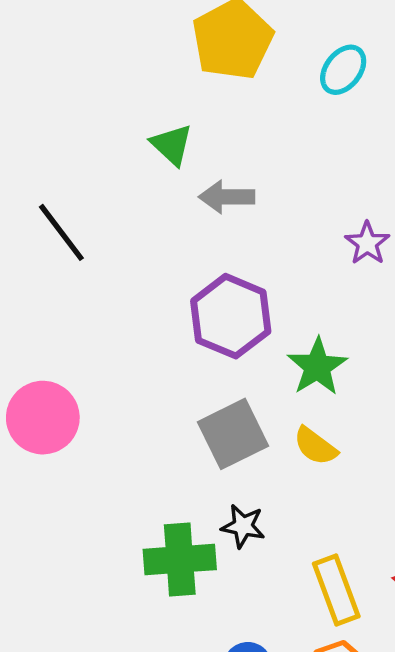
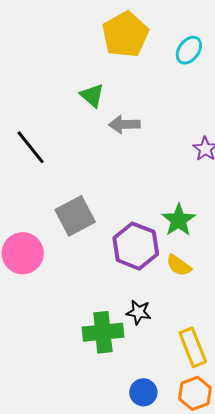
purple hexagon: (231, 316) -> (136, 246), moved
gray square: (233, 434) -> (75, 216), moved

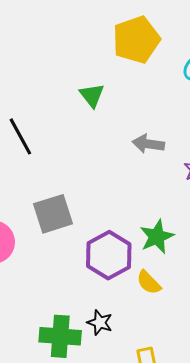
gray arrow: (124, 124) -> (148, 144), moved

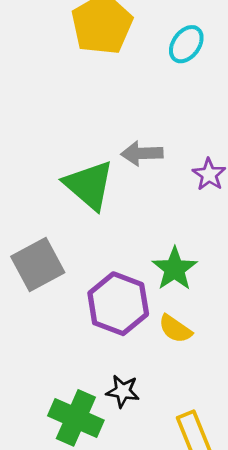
green triangle: (92, 95) -> (89, 185), moved, size x1.6
green cross: (60, 336) -> (76, 418), turned 30

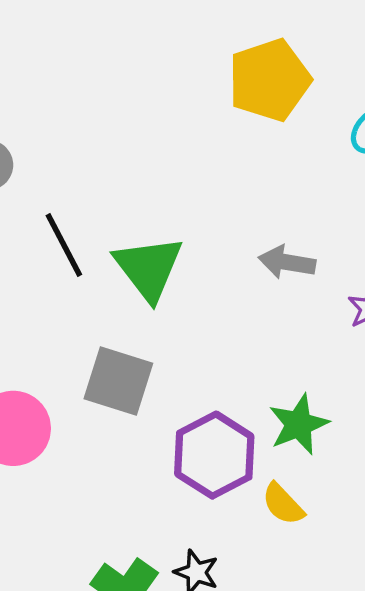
green triangle: (89, 185) -> (149, 268), moved
gray square: (38, 265) -> (118, 381), turned 34

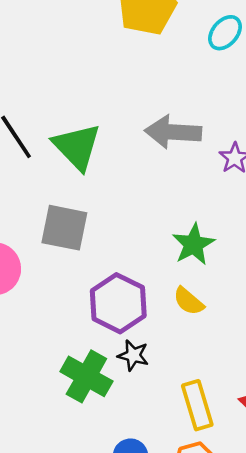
gray arrow: (287, 262) -> (173, 132), size x1.4
purple hexagon: (214, 455) -> (118, 303), moved

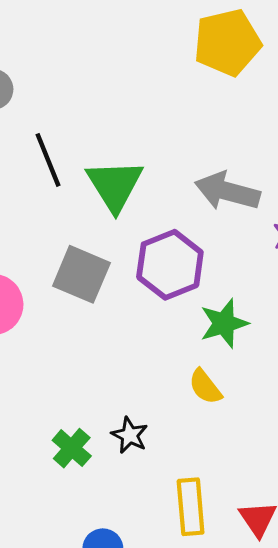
purple hexagon: (118, 303) -> (170, 265), moved
green cross: (86, 376) -> (72, 448), size x0.7

